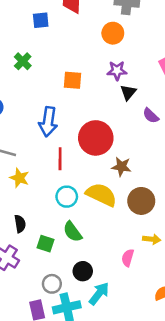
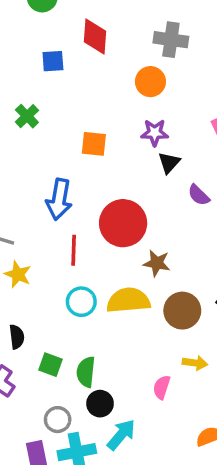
yellow semicircle: (101, 195) -> (128, 300), turned -32
green semicircle: (72, 232) -> (86, 372), moved, turned 40

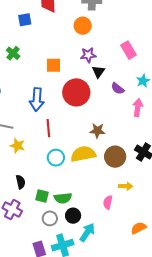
red circle: (123, 223) -> (76, 92), moved
green semicircle: (86, 372) -> (63, 198), turned -96
gray circle: (58, 420) -> (50, 218), moved

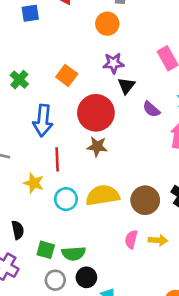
green cross: (13, 53) -> (19, 80), moved
orange square: (54, 65) -> (67, 75), turned 35
brown star: (97, 131) -> (97, 147), moved
yellow star: (17, 146) -> (34, 183), moved
pink semicircle: (108, 202) -> (131, 239), moved

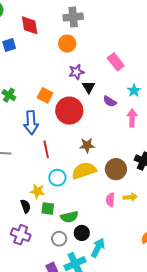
orange square: (67, 75) -> (45, 95), moved
brown star: (97, 147) -> (87, 145), moved
yellow star: (34, 183) -> (37, 191), moved
green square: (46, 250) -> (48, 208), moved

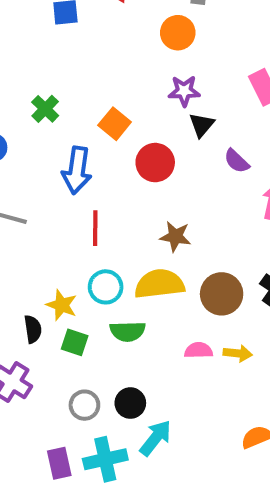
red circle: (69, 111) -> (155, 163), size x0.7
pink semicircle: (110, 200) -> (198, 350), turned 72
green semicircle: (69, 217) -> (128, 331), moved

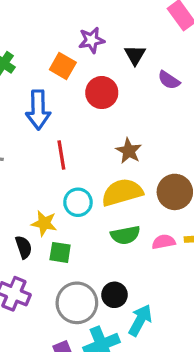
purple star: (184, 91) -> (92, 40), moved
brown star: (175, 236) -> (129, 151), turned 30
green semicircle: (128, 331) -> (125, 235), moved
gray circle: (84, 405) -> (77, 303), size x1.6

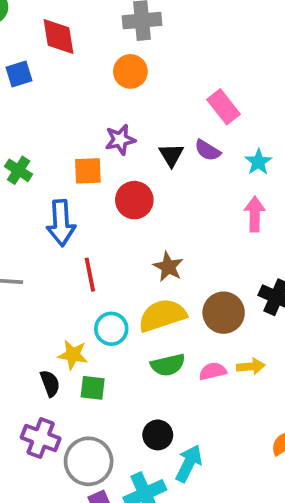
orange square: (63, 66) -> (88, 171), turned -30
purple semicircle: (169, 80) -> (208, 150), moved
gray circle: (77, 303) -> (89, 461), moved

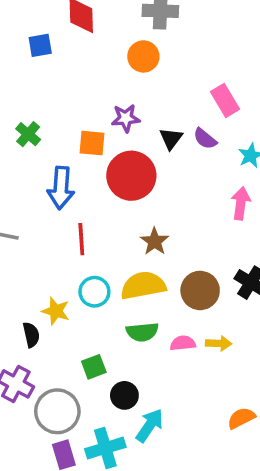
red circle: (134, 200) -> (131, 176), size x1.4
green square: (93, 388) -> (94, 367), moved, turned -35

